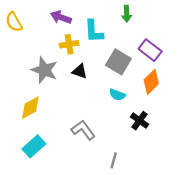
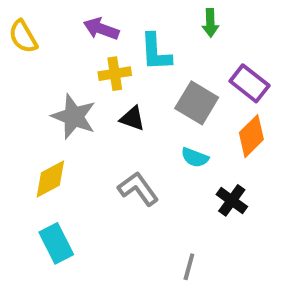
gray L-shape: (83, 130) -> (138, 189), moved
cyan rectangle: (34, 146) -> (56, 243), turned -75

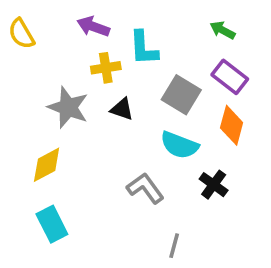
green arrow: (210, 23) -> (223, 30), moved, turned 120
orange diamond: (251, 136) -> (232, 125), turned -30
cyan semicircle: (195, 158) -> (179, 145), size x1.5
gray L-shape: (138, 189) -> (145, 188), moved

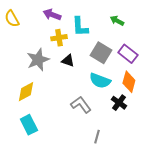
green arrow: (223, 30) -> (117, 21), moved
purple rectangle: (230, 77) -> (128, 54), moved
gray star: (68, 107) -> (38, 60), turned 30
orange diamond: (232, 125) -> (129, 82), moved

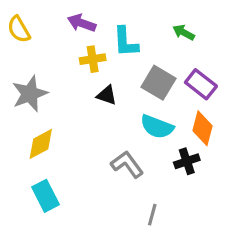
gray star: (38, 60) -> (30, 94), moved
black cross: (119, 103) -> (187, 161), turned 35

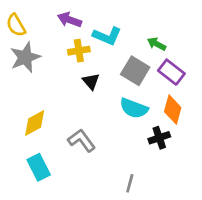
green arrow: (184, 32) -> (157, 44), moved
cyan L-shape: (126, 42) -> (107, 36), turned -64
gray star: (30, 94) -> (25, 57), moved
black triangle: (107, 95) -> (91, 81), turned 30
gray L-shape: (127, 164) -> (82, 140), moved

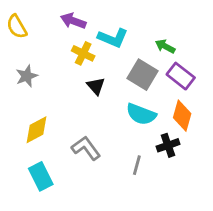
yellow cross: (79, 51) -> (83, 53), turned 35
gray star: (25, 57) -> (27, 76), moved, size x0.7
gray line: (130, 183) -> (137, 165), moved

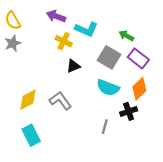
gray star: (27, 76) -> (13, 43), moved
black triangle: (96, 86) -> (73, 66), turned 48
orange diamond: (182, 116) -> (139, 89), turned 30
gray L-shape: (86, 148) -> (60, 101), moved

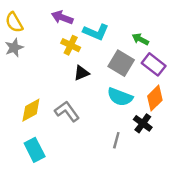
black cross: (129, 111) -> (143, 123), turned -35

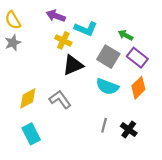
black triangle: (81, 73) -> (73, 65), size x1.5
black cross: (143, 123) -> (129, 130), moved

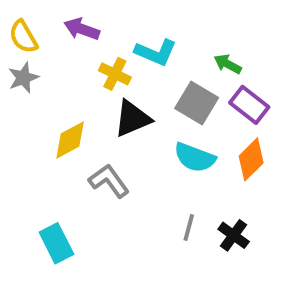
purple arrow: (56, 16) -> (82, 29), moved
yellow diamond: (28, 98) -> (70, 140), moved

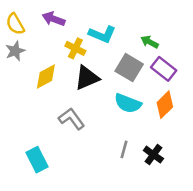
yellow diamond: (70, 140) -> (46, 77), moved

